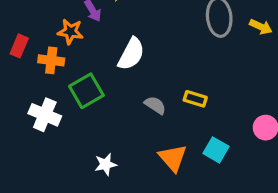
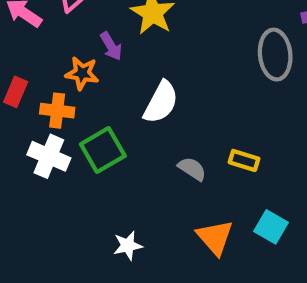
white cross: (45, 115) -> (49, 156), moved

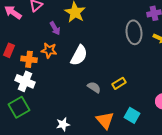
orange star: (82, 73) -> (49, 50), moved
green square: (103, 150) -> (19, 107), moved
yellow rectangle: (244, 160) -> (119, 83), turned -48

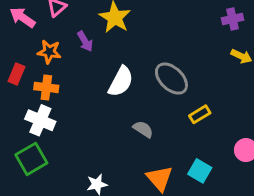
gray ellipse: (134, 32) -> (171, 79), moved, turned -40
orange star: (49, 50) -> (49, 52), moved
yellow rectangle: (119, 83) -> (200, 114), moved

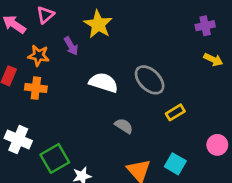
white semicircle: (121, 82) -> (104, 83), turned -100
white cross: (40, 120) -> (18, 139), moved
green square: (31, 159) -> (55, 158), moved

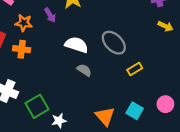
gray semicircle: (124, 126) -> (84, 70), moved
pink circle: (217, 145) -> (165, 104), moved

